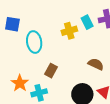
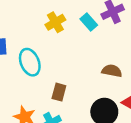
yellow cross: (69, 31) -> (55, 22), moved

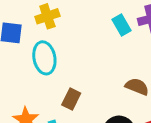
yellow cross: (55, 22) -> (47, 16), moved

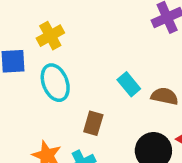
cyan rectangle: (121, 25) -> (129, 84), moved

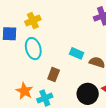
cyan rectangle: (129, 84) -> (77, 53), turned -32

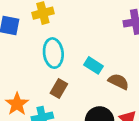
cyan ellipse: (33, 49) -> (53, 53), moved

